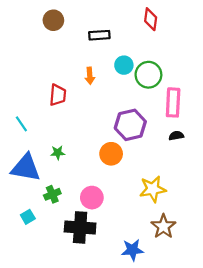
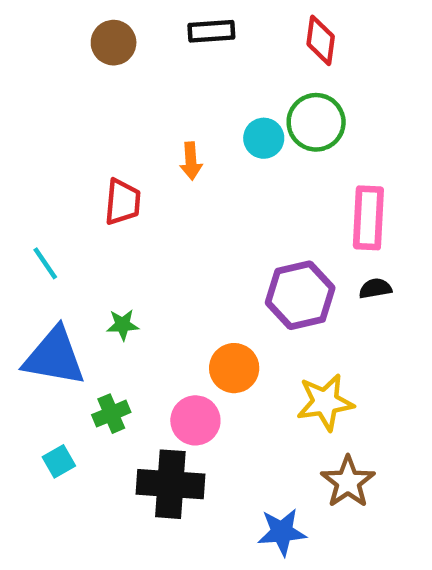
black rectangle: (99, 35) -> (211, 31), moved
green circle: (148, 75) -> (316, 122), moved
purple hexagon: (130, 125) -> (300, 295), moved
orange circle: (111, 154) -> (234, 368), moved

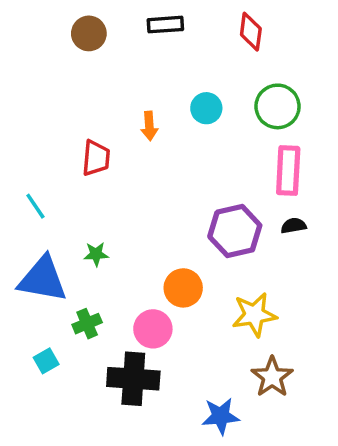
green circle: (316, 122) -> (278, 106), moved

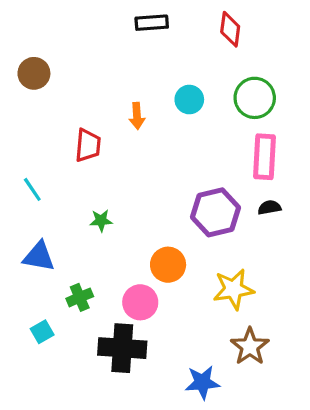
brown circle: (89, 33) -> (34, 73), moved
green star: (96, 254) -> (101, 221), moved
blue triangle: (43, 279) -> (39, 257), size x0.7

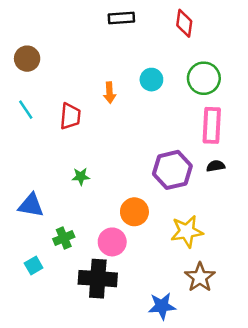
cyan line: (32, 189) -> (26, 110), moved

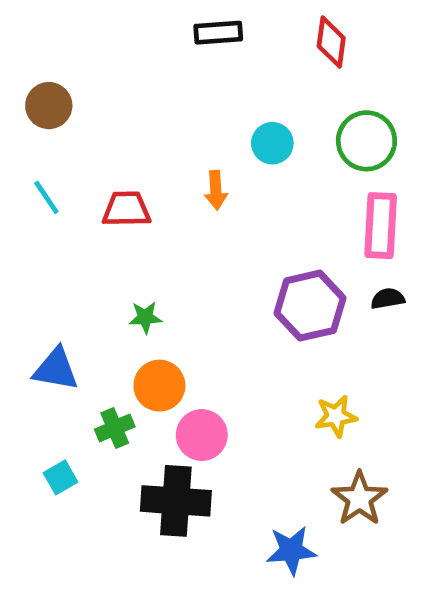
orange arrow: (110, 93) -> (216, 190), moved
red trapezoid: (70, 116) -> (126, 209), turned -96
orange circle: (134, 212) -> (159, 386), moved
yellow star: (187, 231) -> (336, 416), size x0.7

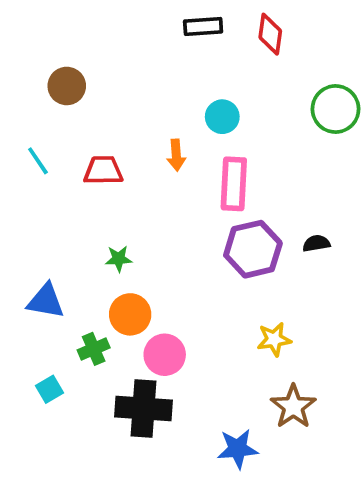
black rectangle: (218, 33) -> (203, 26), moved
brown circle: (49, 106) -> (67, 86), moved
green circle: (366, 141) -> (336, 109), moved
pink rectangle: (381, 226) -> (234, 184), moved

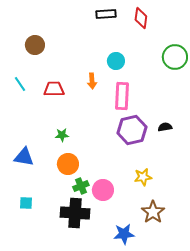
green cross: (94, 349) -> (81, 186), moved
pink circle: (165, 355) -> (103, 190), moved
cyan square: (49, 389) -> (26, 203), turned 32

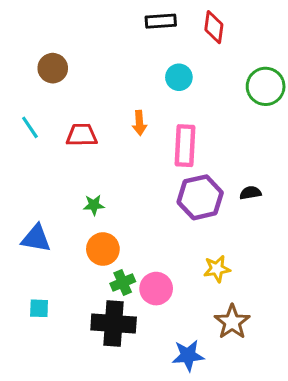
cyan circle: (116, 61) -> (179, 77), moved

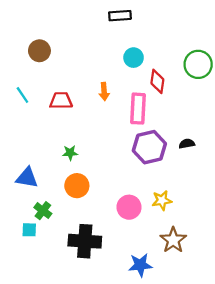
red diamond: (214, 27) -> (157, 81), moved
green cross: (123, 282) -> (43, 211), moved, turned -30
pink circle: (156, 289) -> (129, 207), moved

